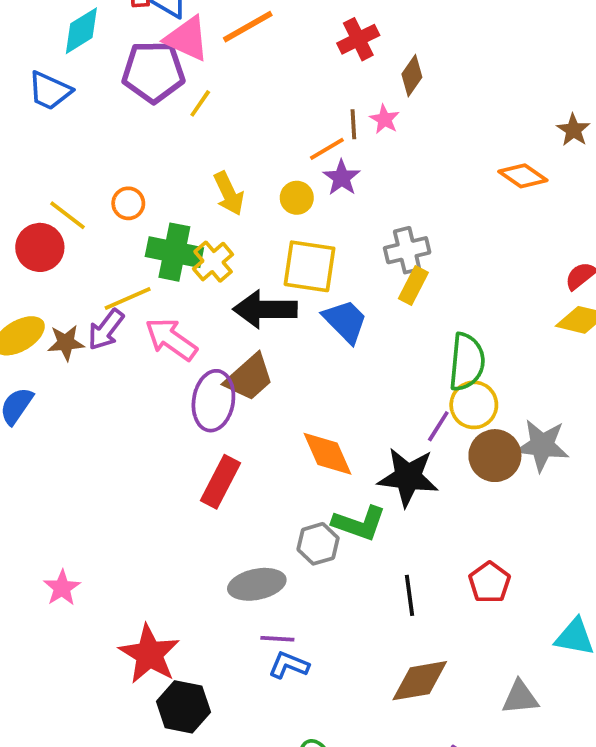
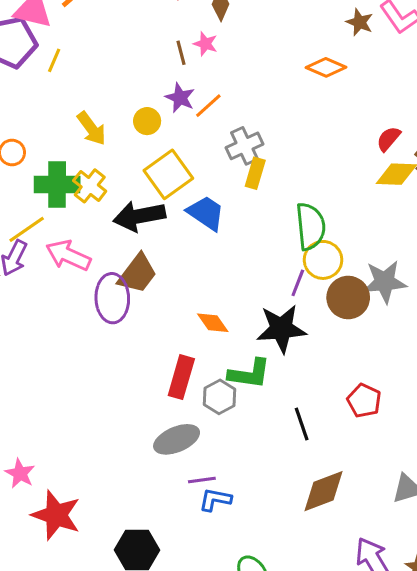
orange line: (327, 149) -> (208, 106), moved
yellow square: (309, 266) -> (168, 174), turned -33
orange diamond: (328, 454) -> (213, 323), size x0.7
red rectangle: (221, 482) -> (181, 377), moved
red star: (149, 654) -> (56, 515), moved

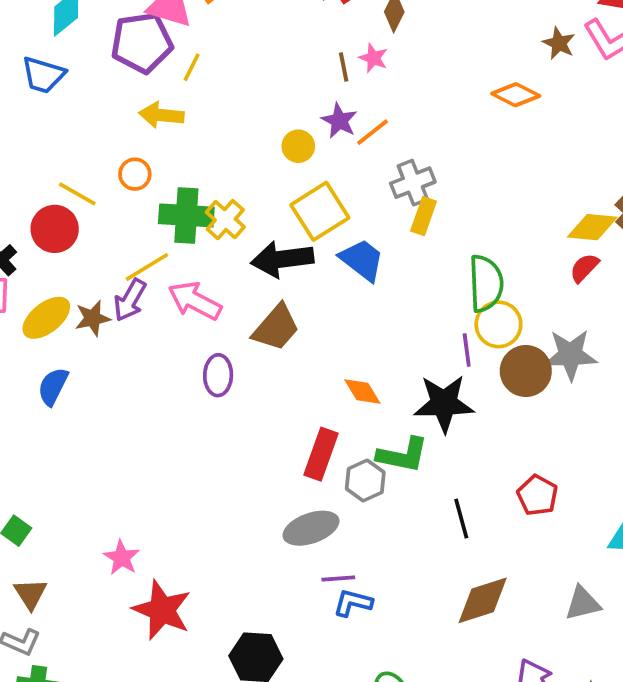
yellow arrow: (92, 128) -> (161, 115), moved, turned 129
red semicircle: (389, 139) -> (584, 268), moved
purple line: (298, 283) -> (467, 350), turned -32
purple ellipse: (112, 298) -> (218, 375), moved, size x0.7

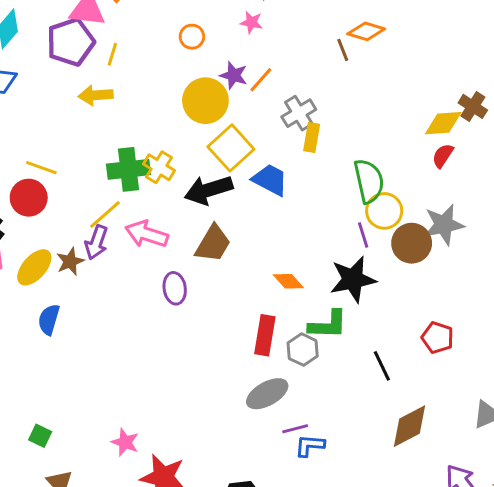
brown line: (344, 67) -> (343, 50), moved
yellow circle: (298, 146) -> (205, 101), size x1.8
orange circle: (135, 174) -> (192, 37), moved

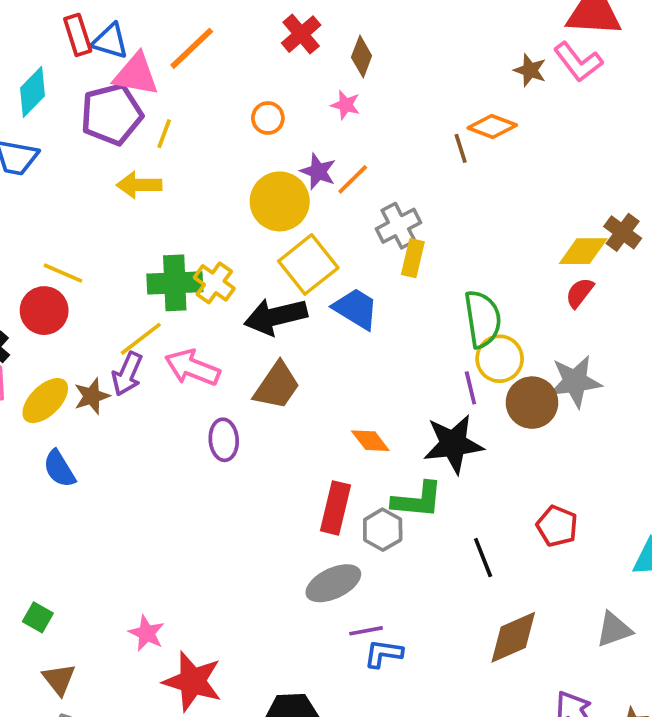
blue semicircle: (49, 319) -> (59, 469), turned -52

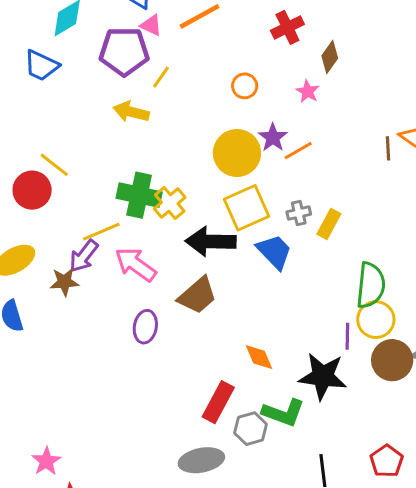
pink triangle: (136, 74) -> (151, 25), size x0.6
gray cross: (398, 226) -> (299, 213), moved, size x0.7
brown star: (92, 396) -> (64, 282), moved

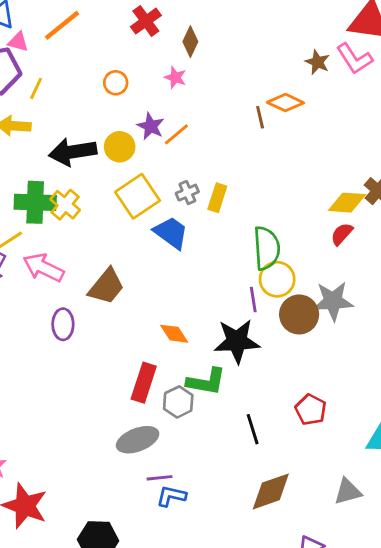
yellow circle: (237, 153) -> (120, 147), size x0.7
black arrow: (211, 241) -> (73, 152), moved

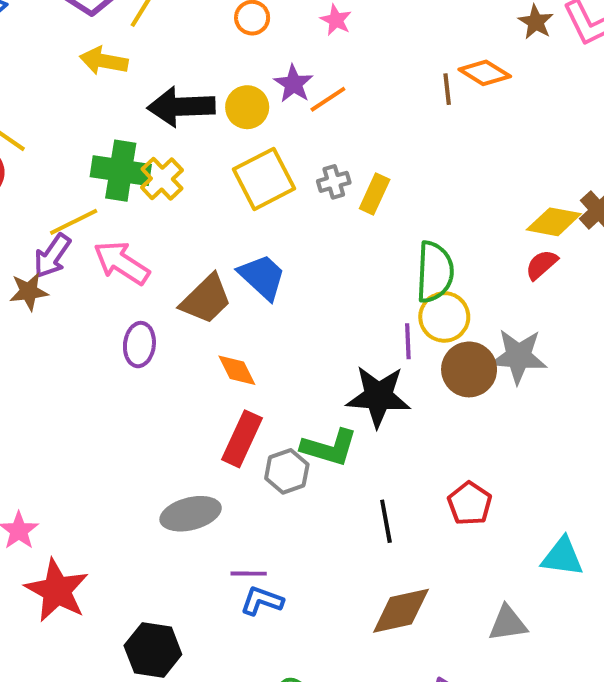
blue trapezoid: (171, 233) -> (262, 277), moved
orange diamond: (174, 334) -> (237, 370), moved
gray ellipse: (138, 440) -> (191, 514), moved

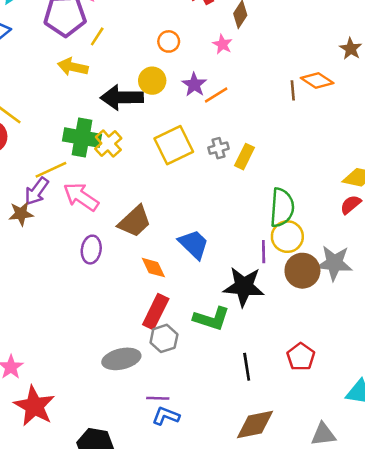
yellow circle: (247, 107) -> (152, 81), moved
blue trapezoid: (262, 277) -> (194, 244), moved
gray hexagon: (287, 471) -> (164, 338), moved

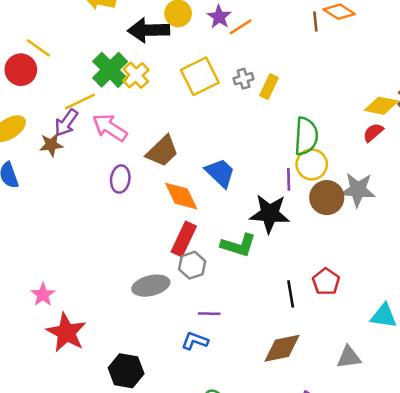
green cross: (82, 138) -> (110, 70), turned 36
orange diamond: (153, 268) -> (181, 196), size x1.4
black line: (247, 367) -> (291, 294), moved
purple line: (158, 398) -> (209, 314), moved

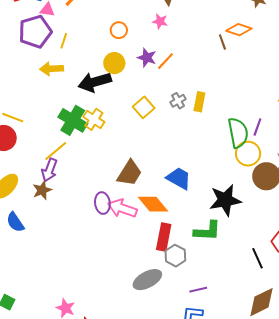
yellow square: (200, 76) -> (144, 107), size x0.7
pink arrow: (110, 128) -> (122, 208), moved
purple line: (289, 179) -> (257, 127), moved, turned 36

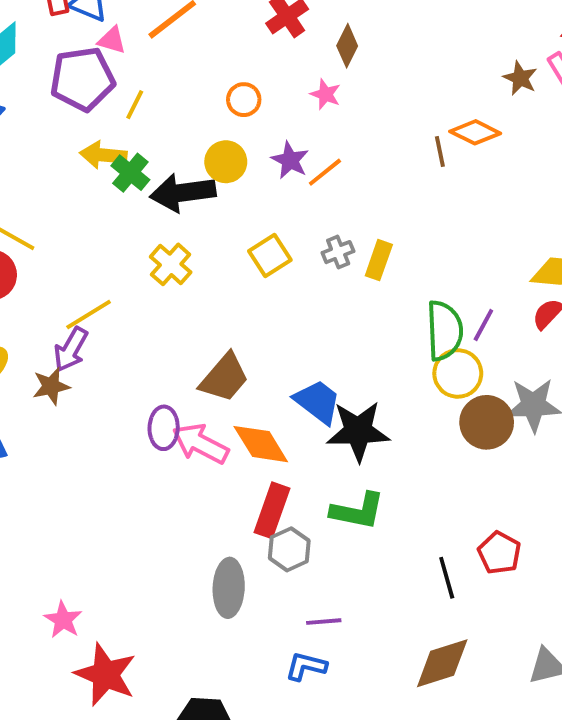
green cross: (73, 120) -> (130, 173), moved, size x0.7
black star: (225, 200) -> (358, 431), moved
gray ellipse: (147, 280) -> (229, 588), turned -68

